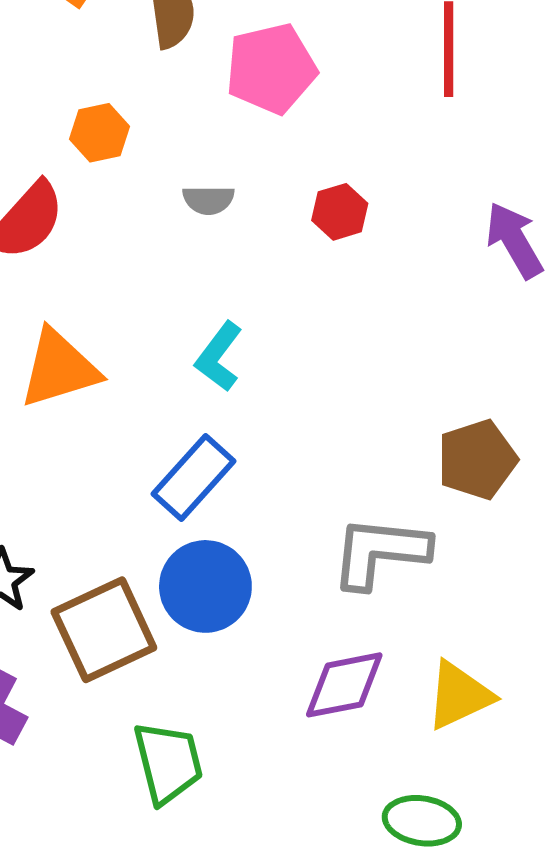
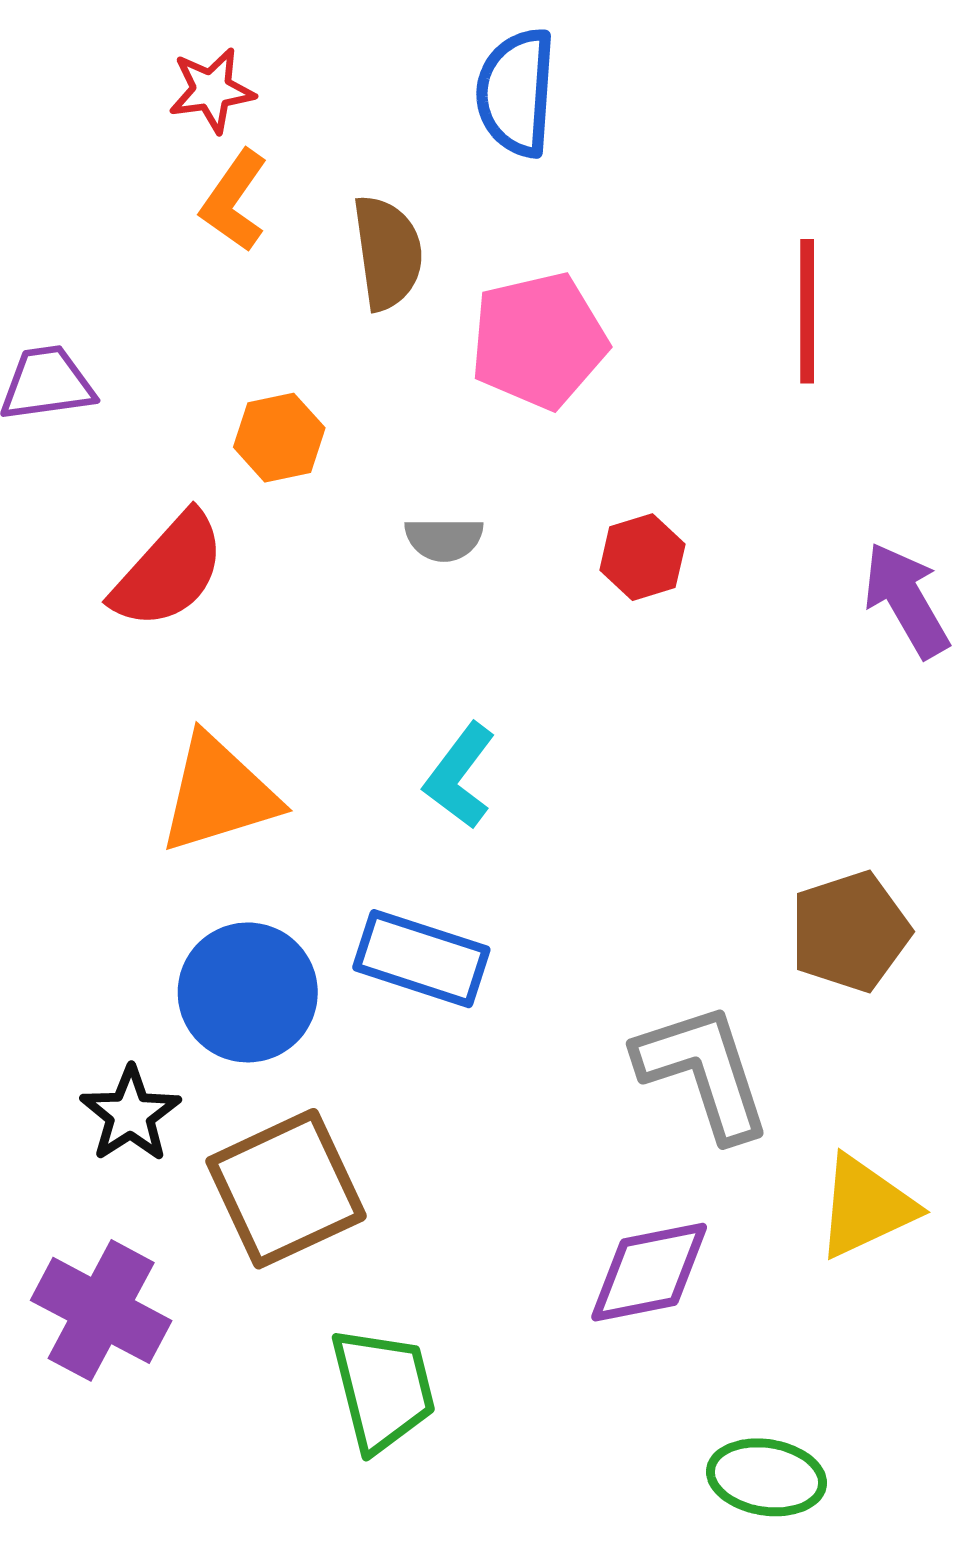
blue rectangle: (194, 477) -> (421, 959), turned 66
gray L-shape: (380, 552) -> (703, 1071), turned 66
blue circle: (205, 586) -> (248, 992), moved
yellow triangle: (459, 695) -> (866, 1207), moved

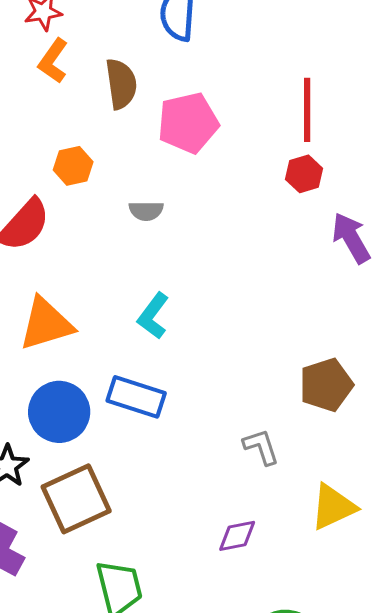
red hexagon: (642, 557) -> (304, 174), moved
gray L-shape: (703, 1071) -> (261, 447), size x0.6
purple diamond: (649, 1272) -> (237, 536), size x0.7

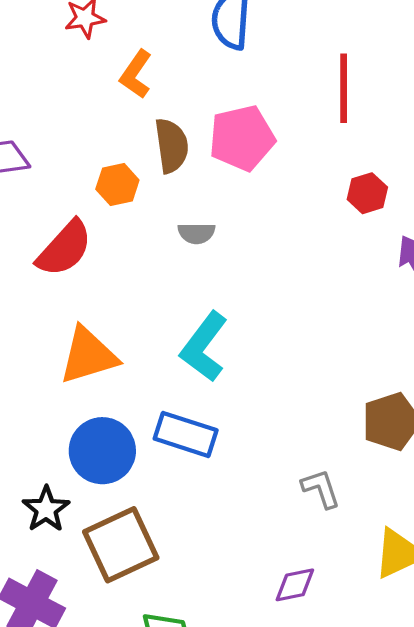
orange L-shape: (53, 61) -> (136, 74), moved
brown semicircle: (121, 84) -> (172, 146), moved
red line: (307, 110) -> (344, 88), moved
cyan L-shape: (153, 316) -> (204, 347), size x1.4

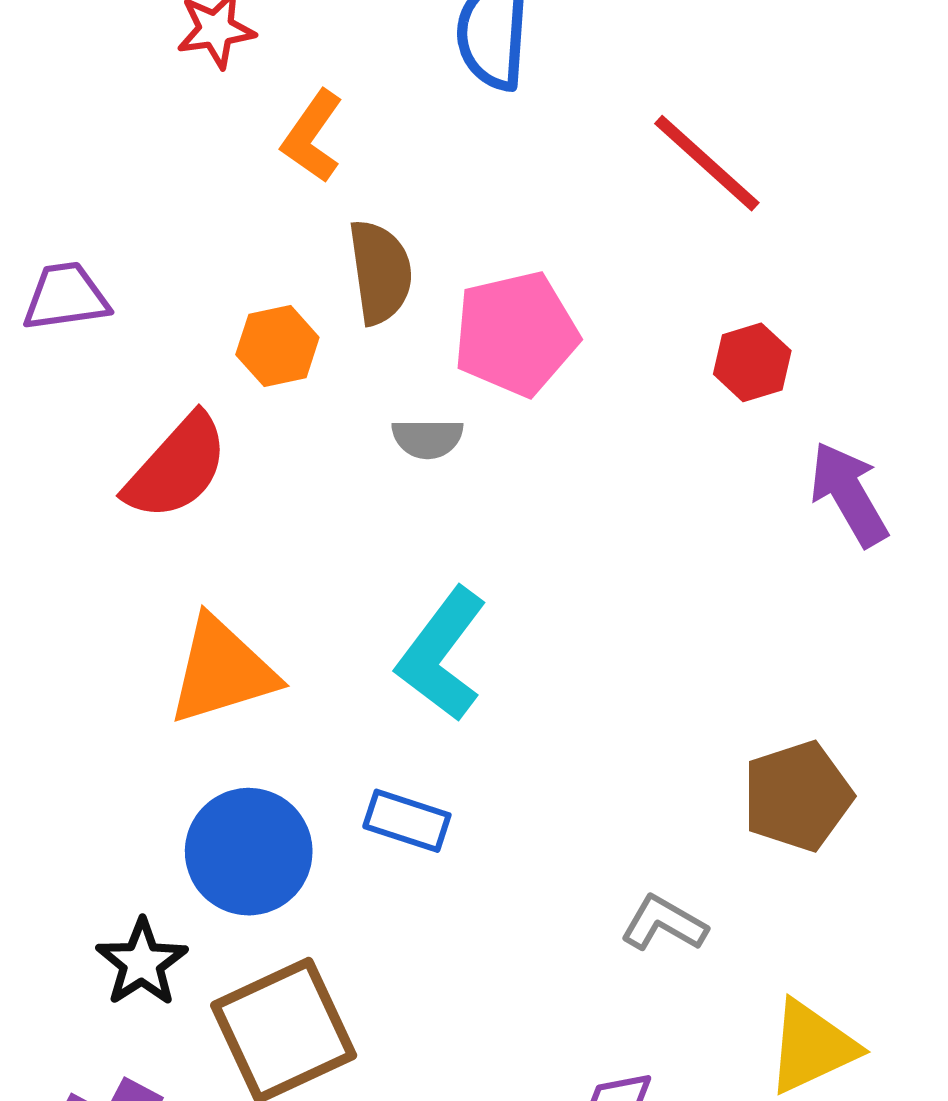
red line: (344, 88) -> (707, 163), turned -48
pink pentagon: (242, 138) -> (516, 334), moved
blue rectangle: (186, 434) -> (407, 821), size x0.7
gray L-shape: (321, 489) -> (664, 924), turned -42

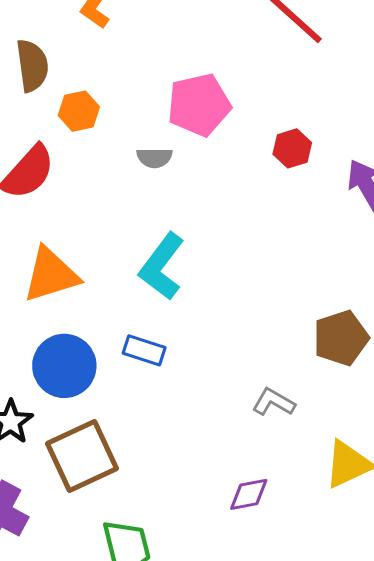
brown semicircle: (380, 272) -> (32, 66), moved
red hexagon: (752, 362) -> (292, 148), moved

